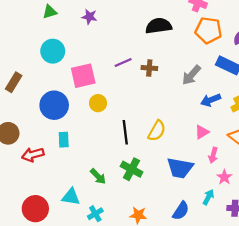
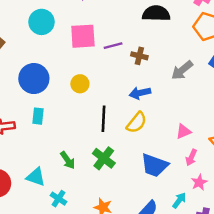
pink square: (83, 76) -> (83, 36), moved
blue arrow: (211, 100) -> (140, 93), moved
cyan cross: (95, 214) -> (58, 199), turned -35

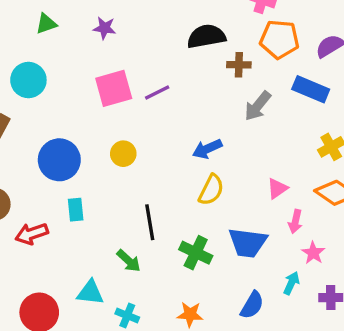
cyan circle: (42, 22) -> (28, 80), moved
brown cross: (139, 56) -> (239, 65), moved
black line: (103, 119) -> (150, 222), moved
green cross: (104, 158) -> (196, 253), moved

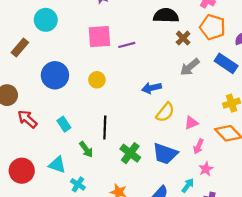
brown cross: (239, 65) -> (183, 38), turned 32
yellow semicircle: (211, 190) -> (165, 112), moved
cyan rectangle: (76, 210) -> (64, 124), moved, turned -40
red arrow: (32, 234) -> (27, 119), turned 48

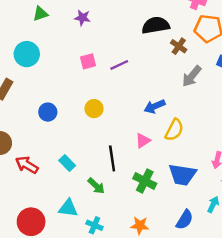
pink square: (99, 37) -> (88, 61), size x0.6
blue circle: (55, 75) -> (48, 112), size x0.6
pink triangle: (191, 123) -> (143, 141), moved

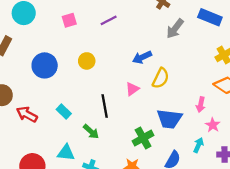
pink square: (88, 61) -> (69, 20), moved
blue circle: (48, 112) -> (45, 65), size x1.5
green cross: (145, 181) -> (143, 138), moved, turned 36

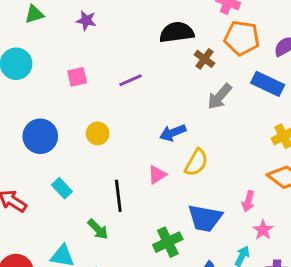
cyan rectangle: (64, 112) -> (62, 188), moved

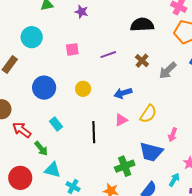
brown cross: (205, 59) -> (142, 61), moved
blue arrow: (173, 133) -> (123, 93), moved
pink arrow: (248, 201) -> (173, 135), moved
green arrow: (98, 229) -> (41, 149), moved

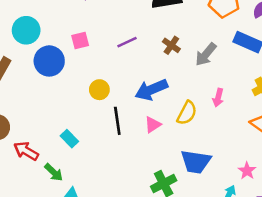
blue circle: (44, 88) -> (49, 61), moved
blue arrow: (123, 93) -> (151, 90), size x1.4
black line: (94, 132) -> (117, 121), moved
pink arrow: (173, 135) -> (218, 98), moved

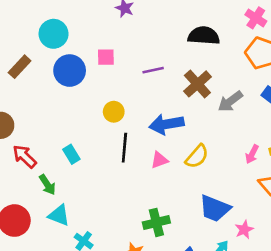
brown cross: (171, 45) -> (197, 84), size x1.5
pink arrow: (218, 98) -> (252, 154), moved
blue trapezoid: (196, 162) -> (215, 208), moved

